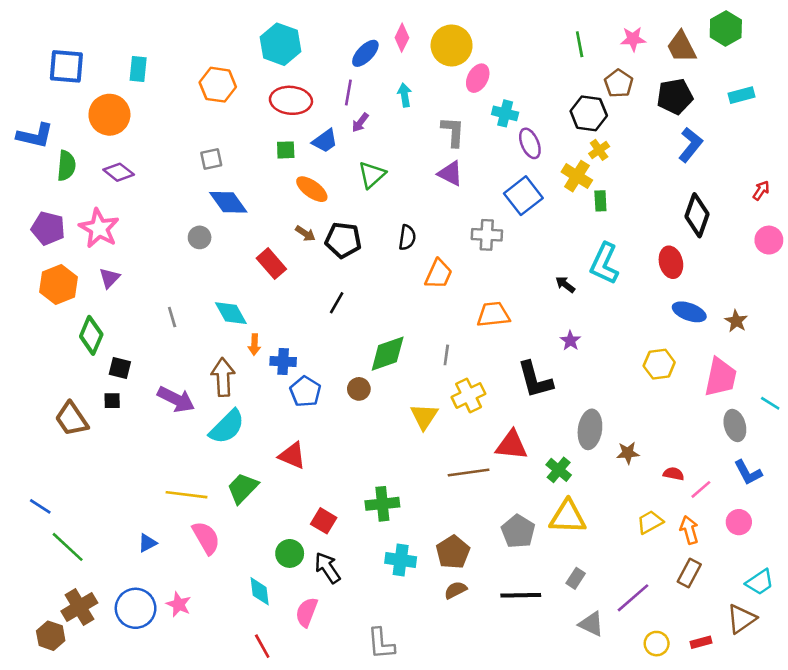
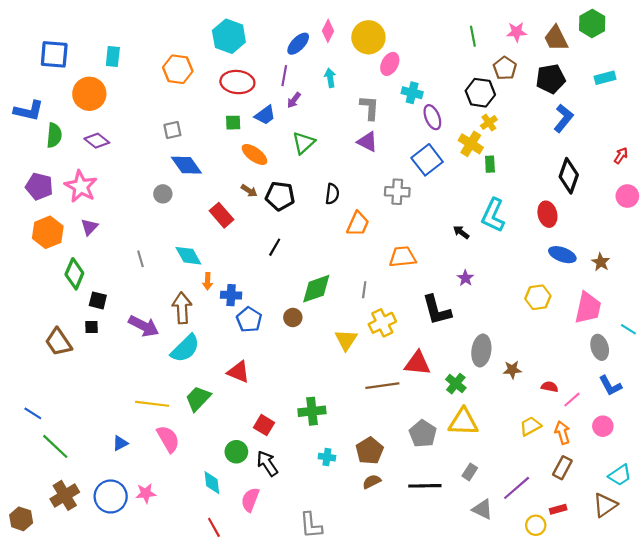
cyan cross: (401, 560) -> (327, 457), size x0.7
pink star: (179, 604) -> (146, 493), turned -30
brown hexagon: (51, 636) -> (21, 519), moved
red rectangle: (701, 642) -> (558, 509), moved

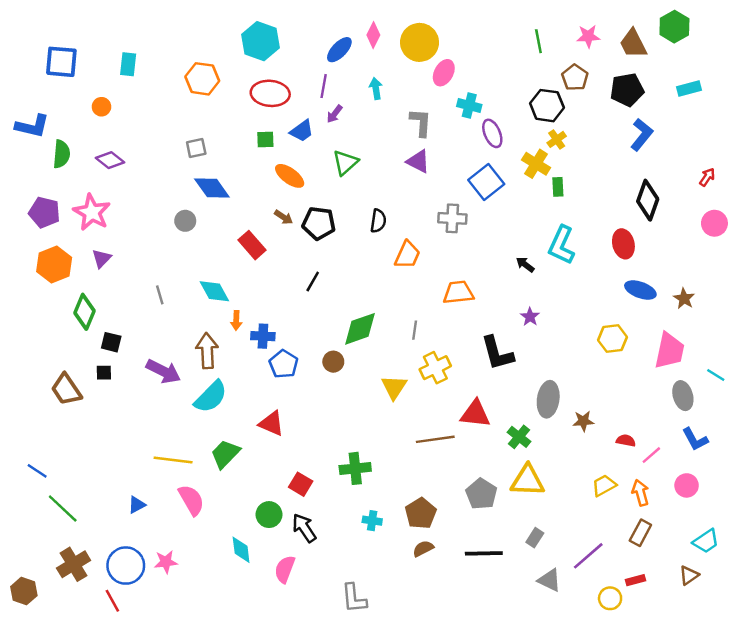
orange circle: (89, 94) -> (101, 107), size x0.5
brown triangle: (605, 505) -> (689, 575), size x0.7
red line: (214, 527) -> (112, 601), moved

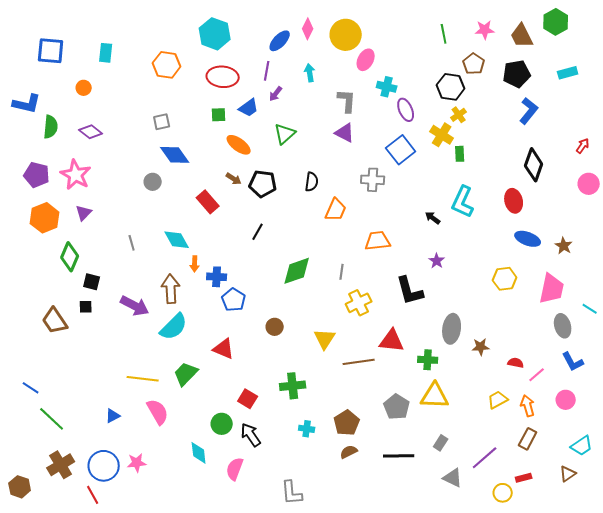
brown circle: (333, 362) -> (275, 327), moved
yellow triangle: (394, 387) -> (325, 339), moved
green cross: (519, 437) -> (428, 360), turned -36

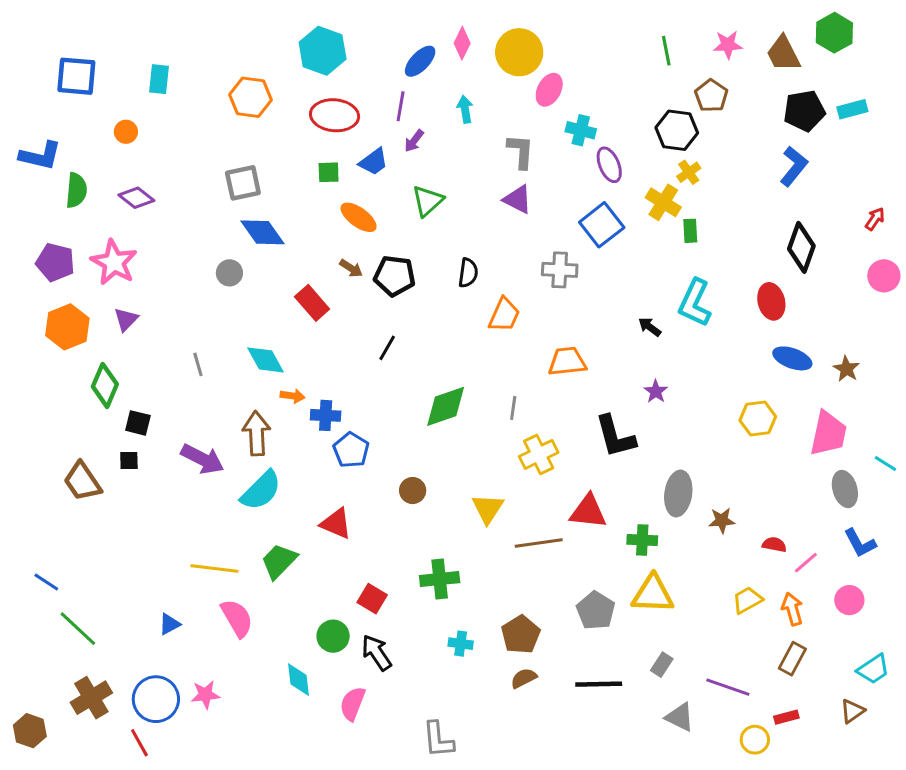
black pentagon: (517, 74) -> (804, 111), moved
gray square: (162, 122) -> (243, 183), size x1.4
orange arrow: (195, 264) -> (293, 396), turned -84
purple line: (485, 458) -> (728, 687), turned 60

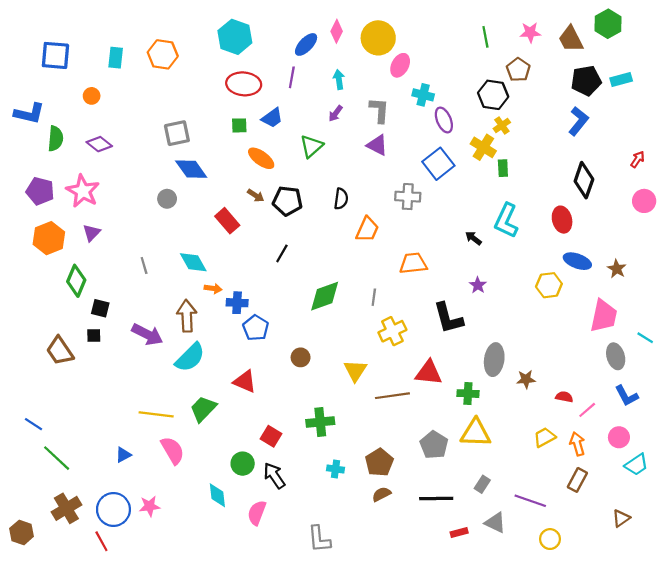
orange hexagon: (250, 97) -> (163, 54), moved
purple arrow: (414, 141) -> (336, 113), moved
yellow hexagon: (758, 418) -> (549, 285), moved
cyan trapezoid: (873, 669) -> (636, 465), moved
red rectangle: (786, 717) -> (459, 532), moved

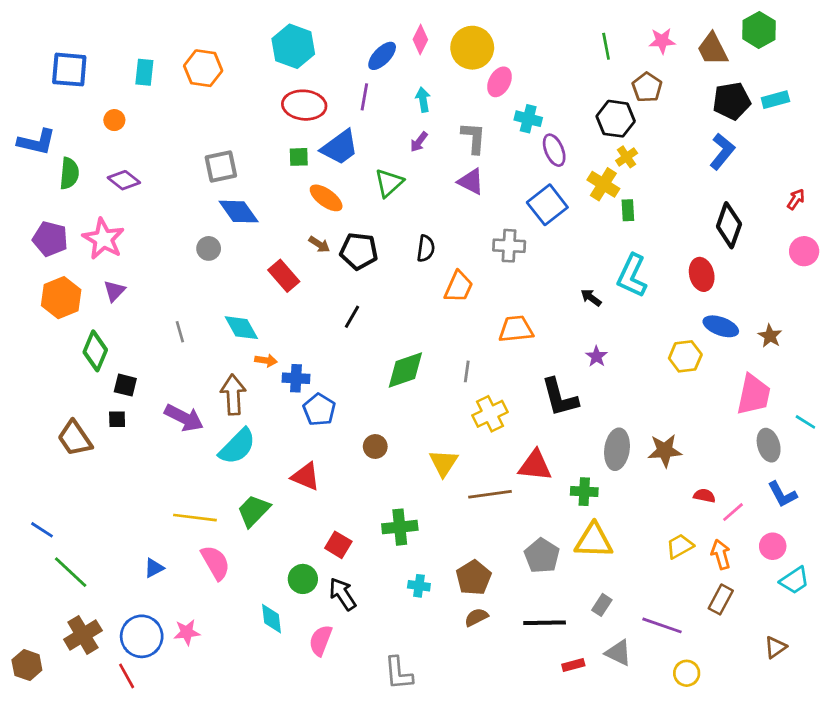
blue trapezoid: (272, 118) -> (340, 147), size x1.4
brown star: (526, 379) -> (665, 451), moved, size x1.4

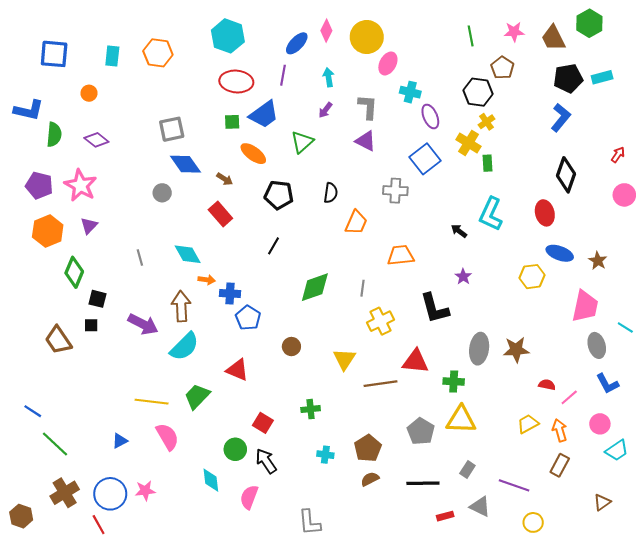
brown arrow: (319, 244) -> (225, 179), moved
green cross: (400, 527) -> (311, 409), size x0.7

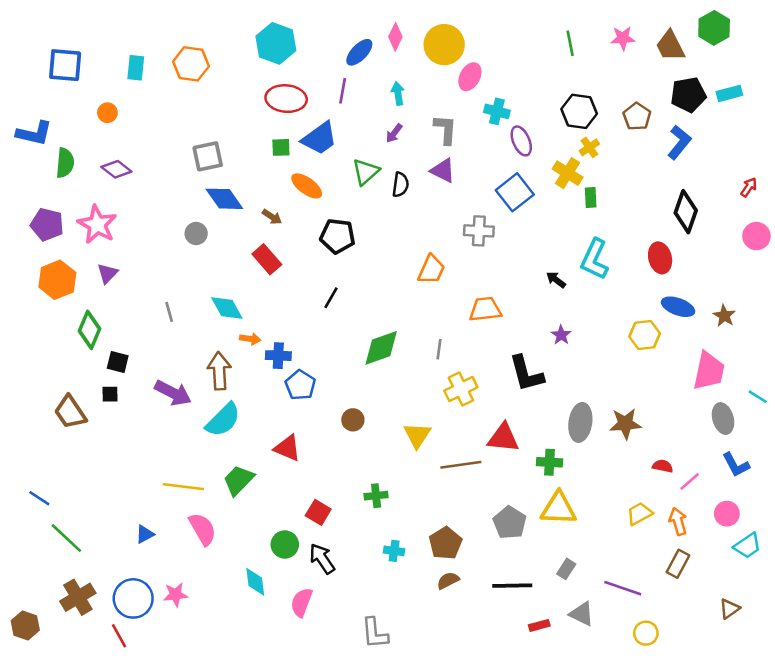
brown pentagon: (502, 68) -> (637, 117), moved
black semicircle: (331, 193) -> (400, 185), moved

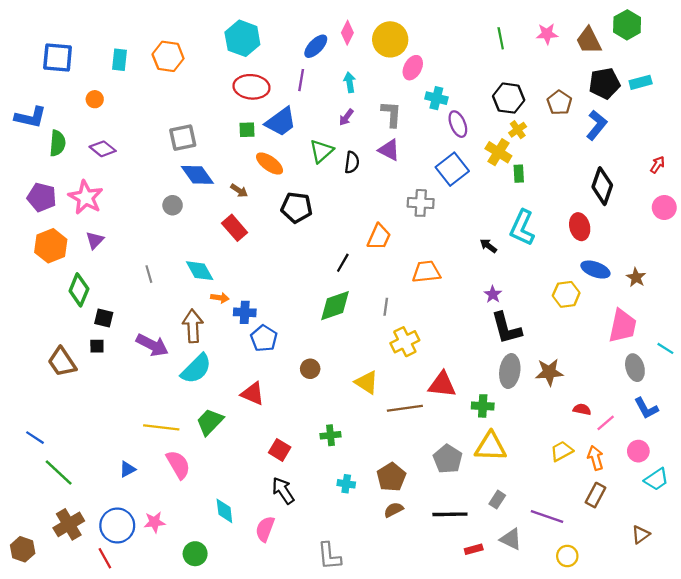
black line: (331, 298) -> (343, 263), moved
black L-shape: (526, 374) -> (506, 328), moved
yellow triangle: (417, 435) -> (367, 382), turned -30
green circle: (285, 544) -> (195, 554), moved

